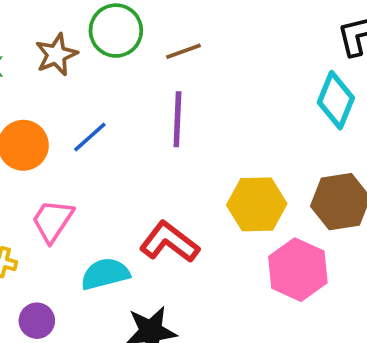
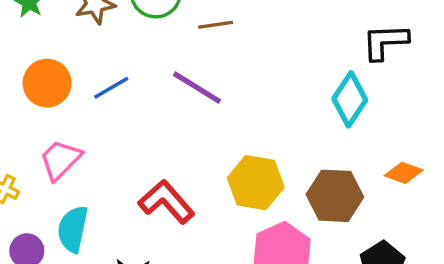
purple line: (177, 119) -> (197, 88), turned -72
cyan semicircle: (105, 274) -> (73, 229), moved, turned -75

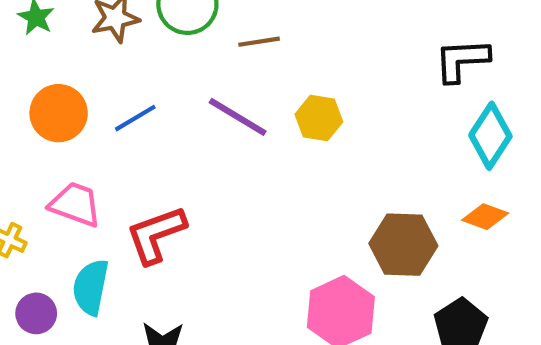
cyan diamond: (350, 99) -> (490, 136), moved
pink trapezoid: (60, 160) -> (75, 204), turned 66
yellow hexagon: (256, 183) -> (319, 118), moved, size x0.7
red L-shape: (166, 202) -> (156, 235), moved, turned -68

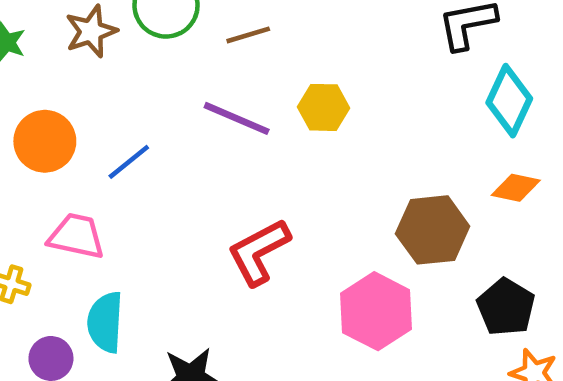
blue line: (135, 118) -> (129, 162), moved
red L-shape: (156, 235) -> (259, 252), moved

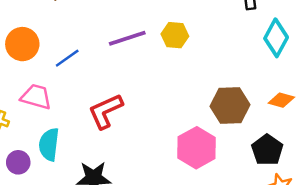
purple line: (237, 118) -> (127, 38), turned -45
orange diamond: (516, 188) -> (281, 100), moved
red L-shape: (259, 252) -> (106, 111), moved

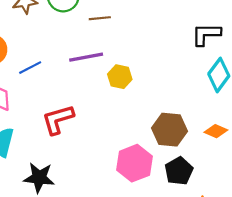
yellow hexagon: (175, 35) -> (120, 77), moved
black pentagon: (267, 150) -> (179, 171), moved

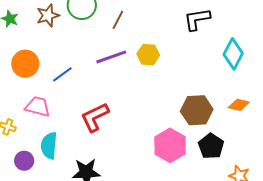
brown line: (100, 18) -> (118, 20), turned -48
black L-shape: (206, 34) -> (197, 19), moved
yellow hexagon: (120, 77) -> (148, 55), moved

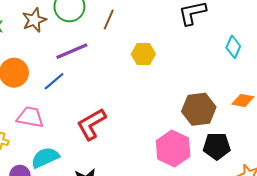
cyan diamond: (233, 54) -> (233, 47), size x0.7
purple line: (111, 57) -> (72, 51), moved
cyan semicircle: (49, 146) -> (45, 158), turned 64
black pentagon: (211, 146) -> (217, 146), turned -30

